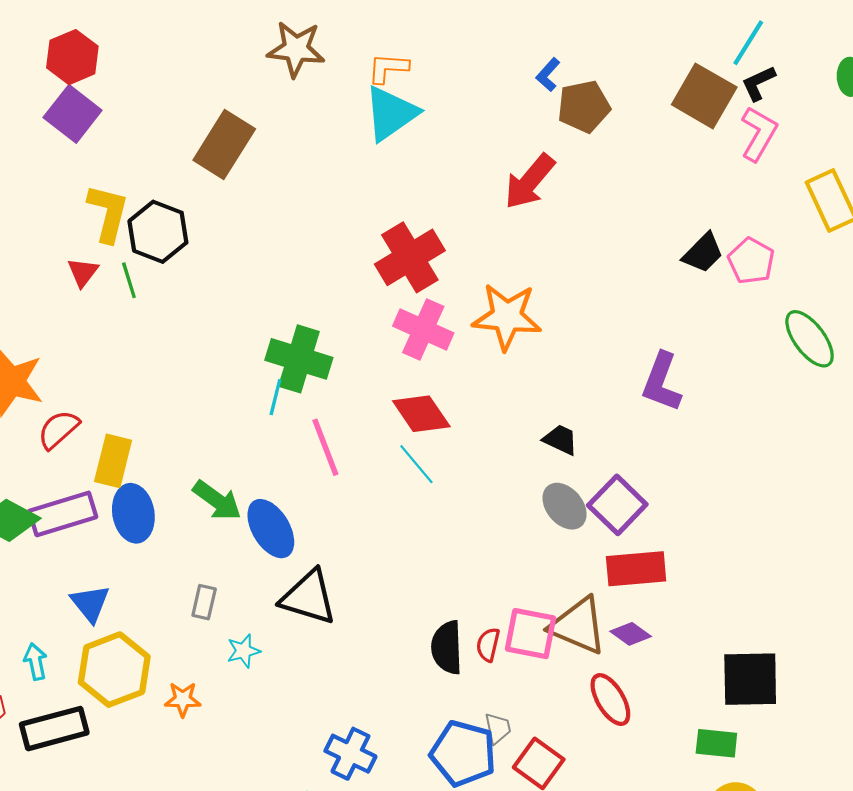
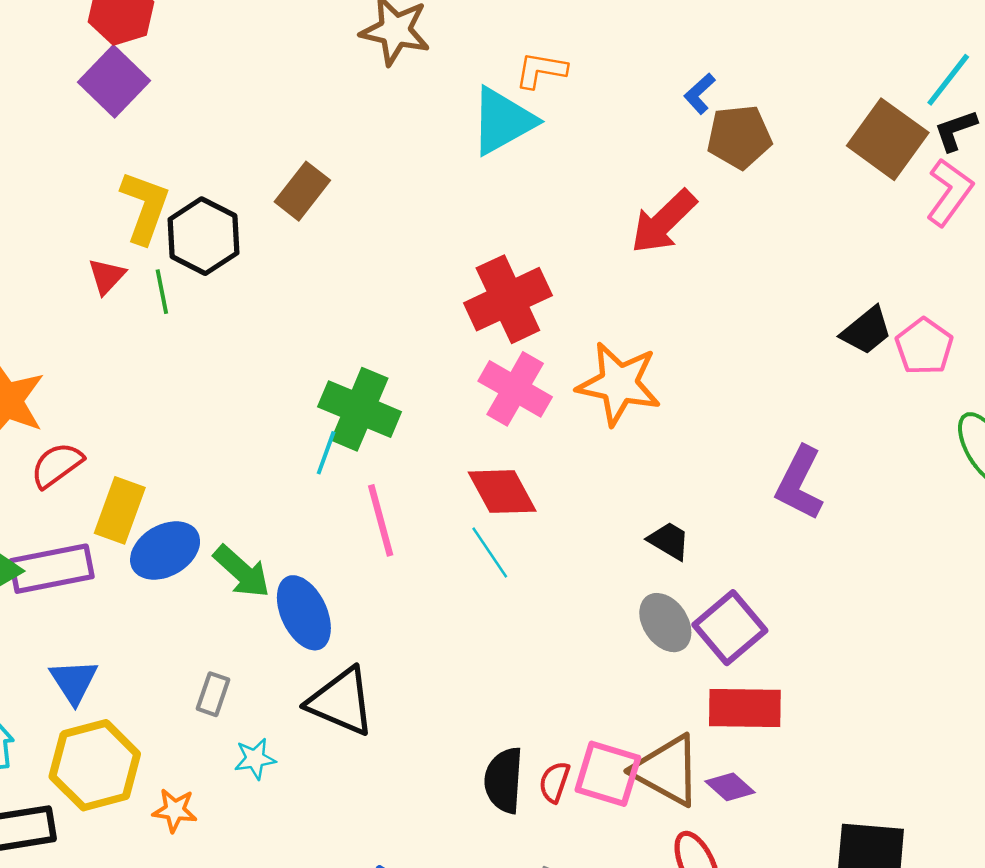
orange L-shape: (388, 68) -> (541, 70), moved
brown rectangle: (224, 145) -> (302, 191), moved, size x0.7
blue ellipse: (133, 513) -> (165, 551), moved, turned 64

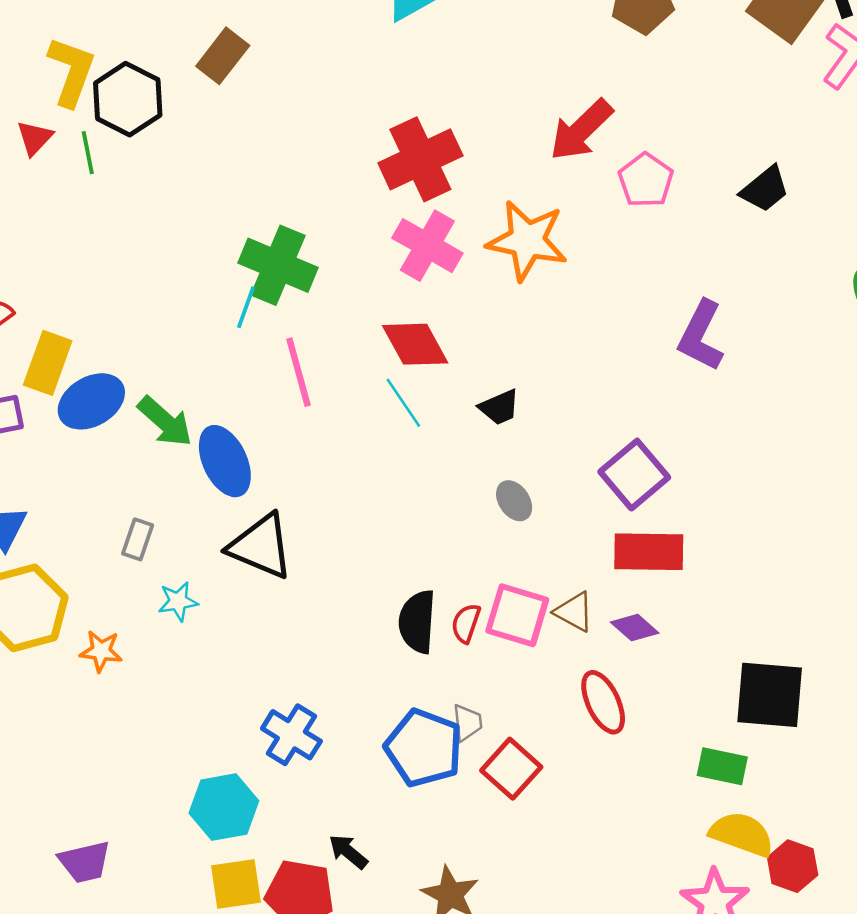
red arrow: (664, 222) -> (581, 130), moved
pink pentagon: (924, 347) -> (646, 180), moved
black trapezoid: (669, 541) -> (499, 407), moved, turned 126
gray ellipse: (665, 623) -> (514, 501), moved, size x0.7
brown triangle: (667, 770) -> (574, 612), size x0.6

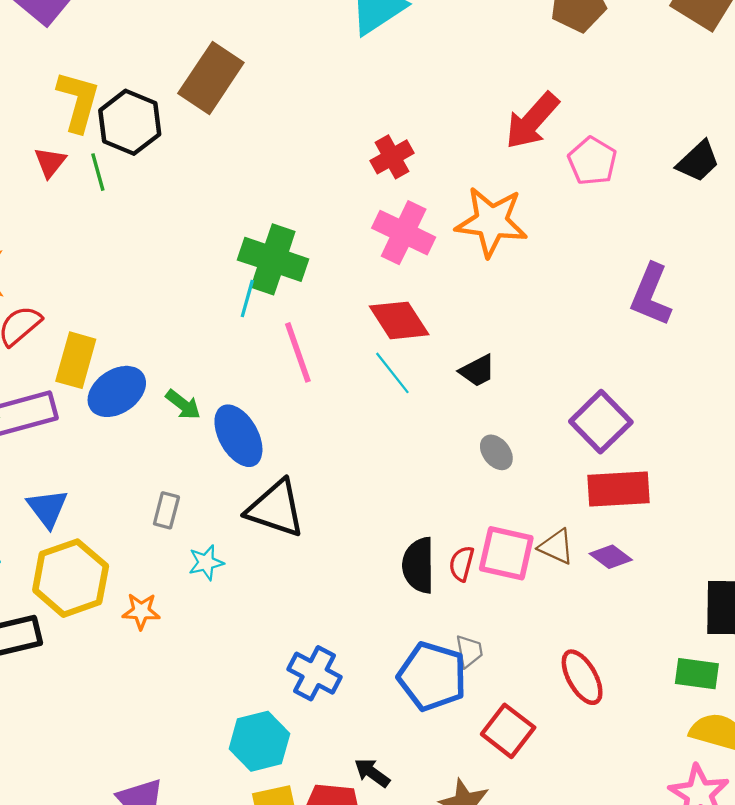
brown rectangle: (223, 56) -> (211, 78), size x1.4
red cross: (420, 159) -> (392, 157), size x0.6
green arrow: (165, 422) -> (183, 405), size x0.7
red ellipse: (603, 702) -> (582, 677), moved
red square: (511, 769) -> (508, 731), moved

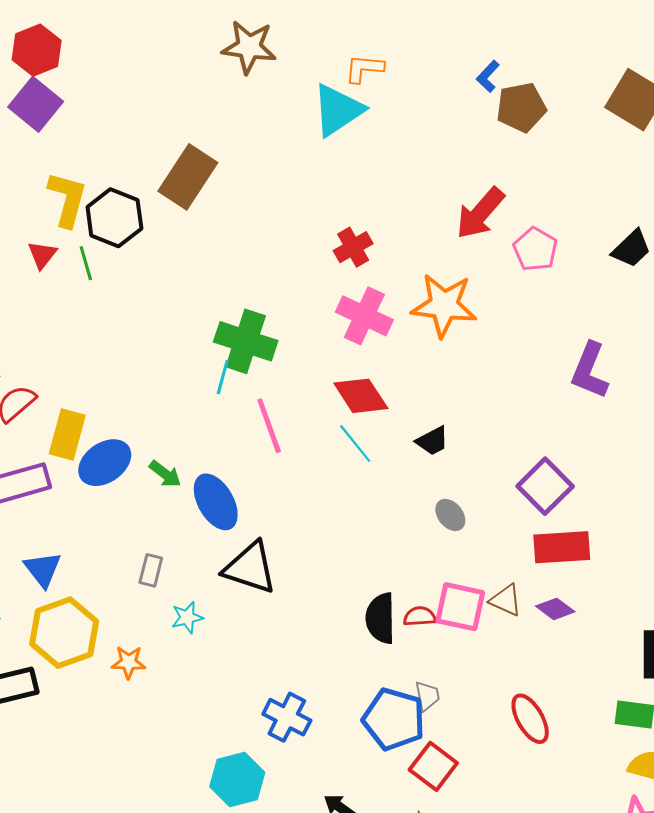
red semicircle: (462, 564) -> (420, 616), turned 72
red square: (508, 731) -> (433, 766), moved

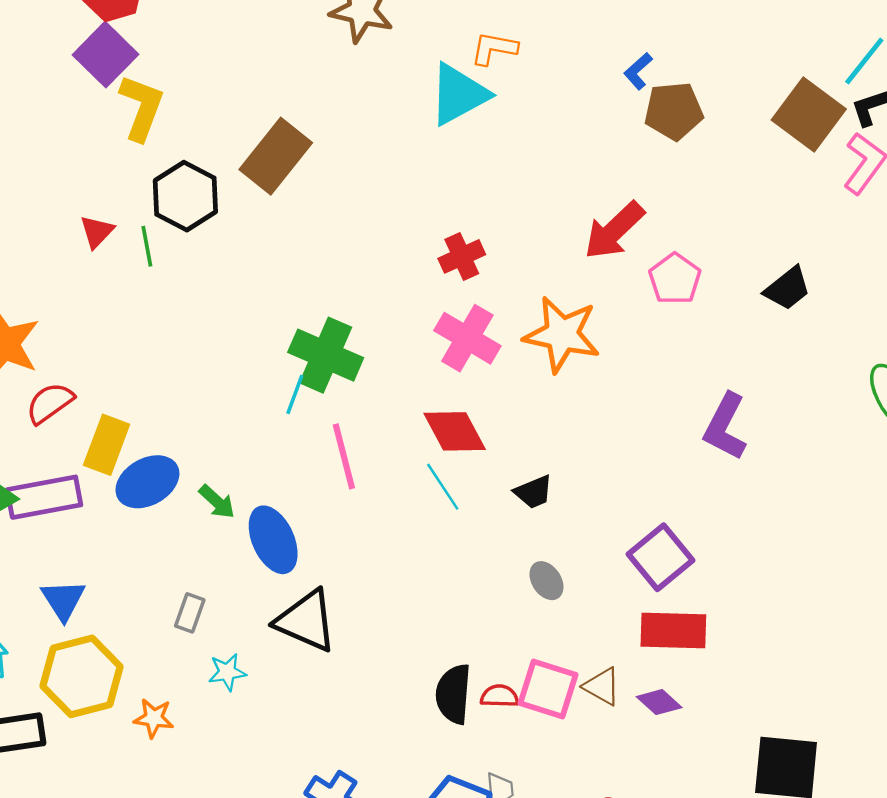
yellow L-shape: (67, 199) -> (142, 108), moved

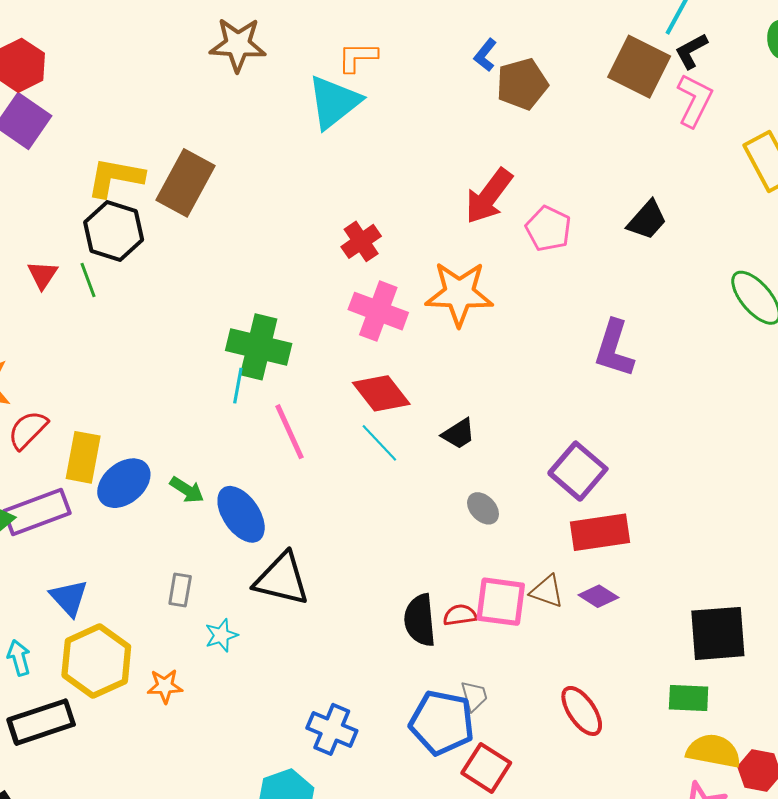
yellow L-shape: (142, 108) -> (115, 177), moved, turned -90

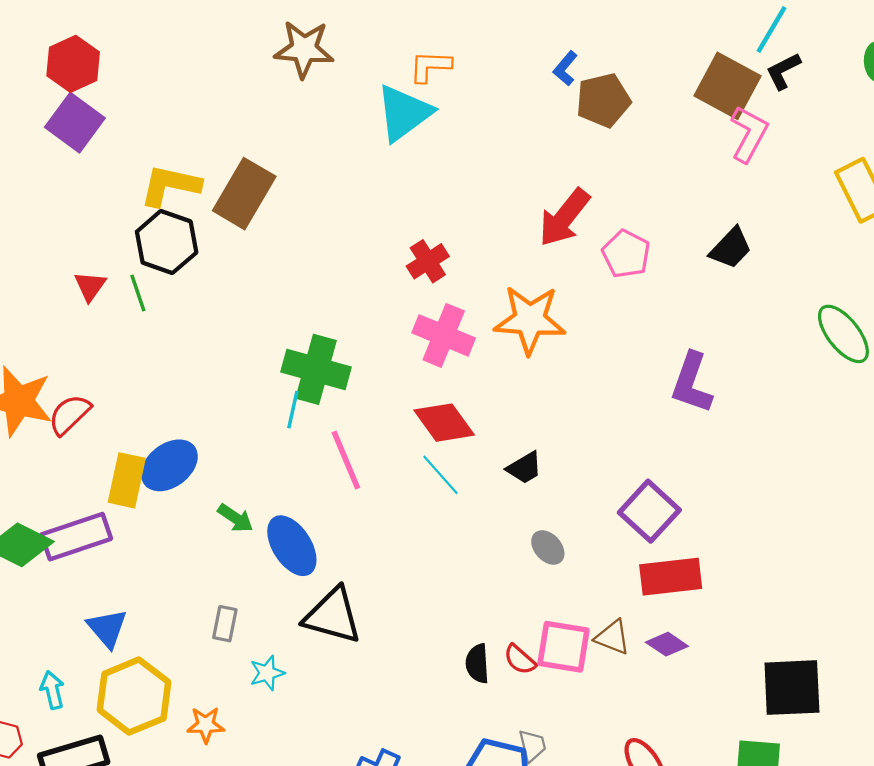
pink L-shape: (695, 100) -> (749, 134), moved
red semicircle: (28, 430) -> (69, 415), moved
blue ellipse: (124, 483) -> (169, 465), moved
red semicircle: (460, 615) -> (520, 659), turned -132
black semicircle: (420, 620) -> (477, 664), size x0.7

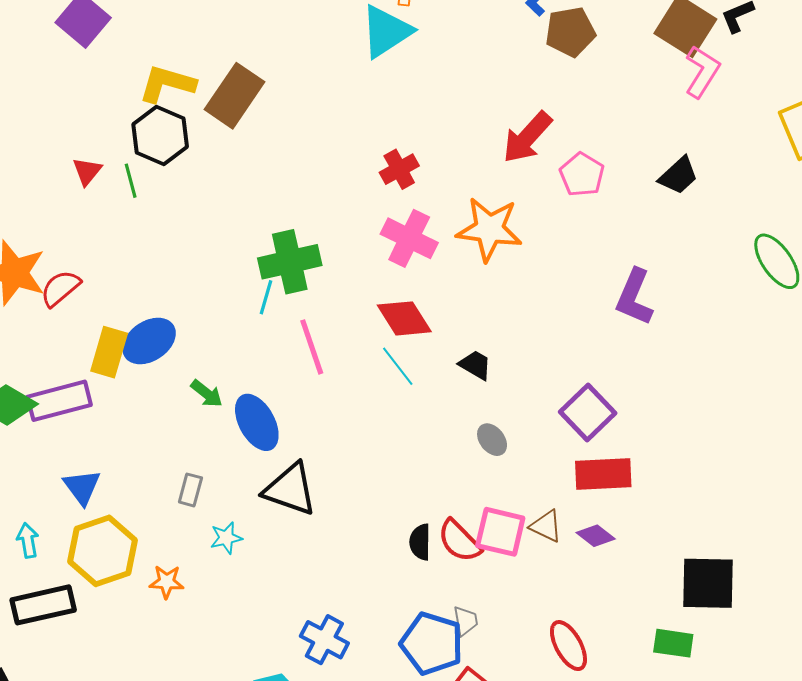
green cross: (316, 369) -> (290, 262), turned -32
black trapezoid: (524, 468) -> (475, 365), turned -123
red semicircle: (520, 659) -> (459, 541), size x1.5

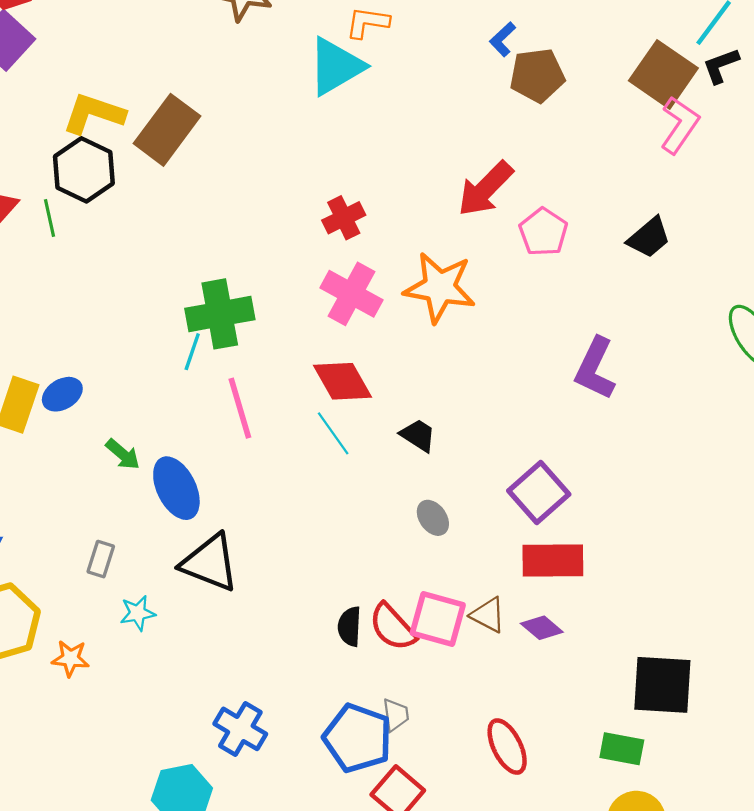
blue ellipse: (149, 341) -> (62, 394), size x0.7

